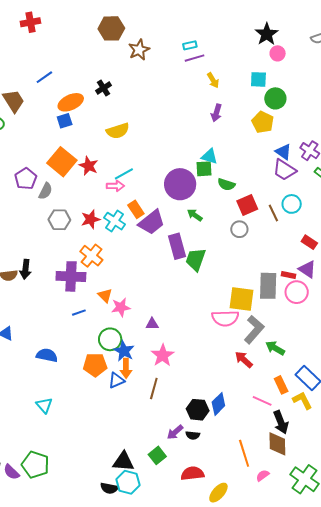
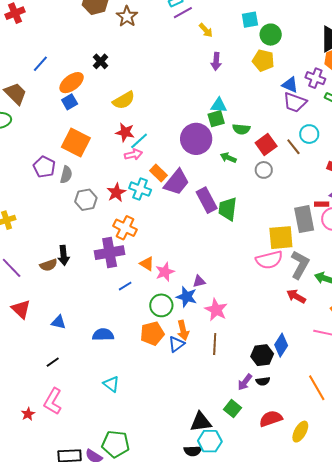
red star: (89, 166) -> (125, 132), moved
green arrow: (195, 215) -> (228, 158), moved
blue star: (124, 351) -> (187, 297), moved

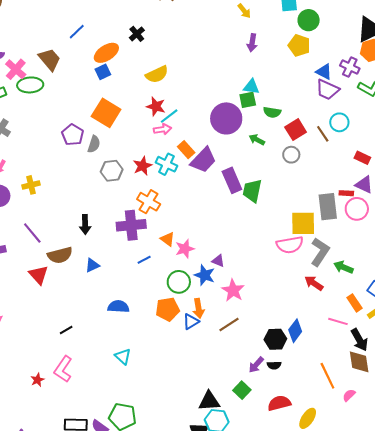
brown semicircle: (49, 265) -> (60, 255), moved, size x1.4
purple triangle: (199, 281) -> (218, 261), turned 32
blue triangle: (59, 322) -> (92, 265), moved, turned -42
brown line: (215, 344) -> (229, 324), turned 50

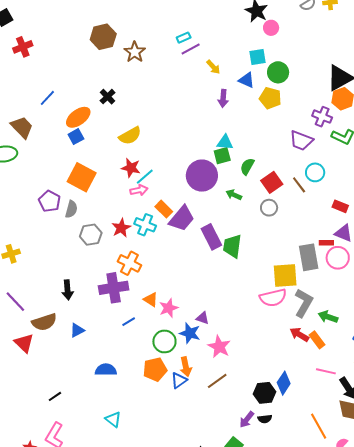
blue triangle: (324, 72) -> (247, 80), moved
green semicircle: (272, 112) -> (247, 166), turned 114
orange rectangle: (354, 303) -> (317, 340), moved

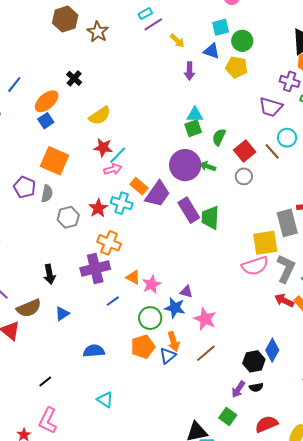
purple circle: (202, 176) -> (185, 165), moved

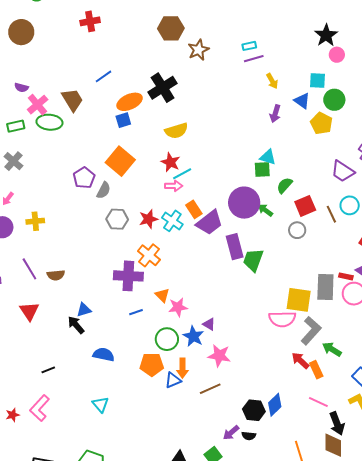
black cross: (74, 78) -> (163, 88), size x1.8
black arrow: (49, 274) -> (76, 325), moved, turned 132
brown semicircle: (29, 308) -> (56, 275), moved, size x0.7
pink star: (205, 319) -> (219, 356), turned -30

